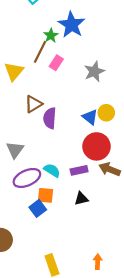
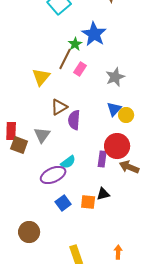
blue triangle: (90, 117) -> (114, 109), moved, turned 35
gray triangle: (15, 150) -> (42, 135), moved
cyan semicircle: (52, 170) -> (68, 162), moved, turned 112
purple rectangle: (79, 170) -> (102, 159), moved, turned -70
orange square: (45, 195) -> (88, 202), moved

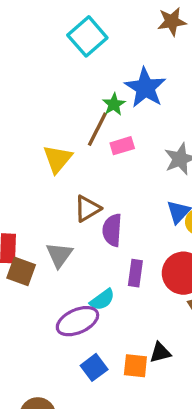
pink rectangle: (80, 69) -> (122, 146), turned 40
purple rectangle: (102, 159) -> (135, 273), moved

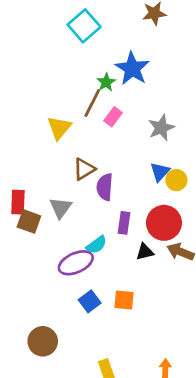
pink rectangle: (122, 146) -> (113, 117), turned -36
black triangle: (160, 353) -> (145, 252), moved

